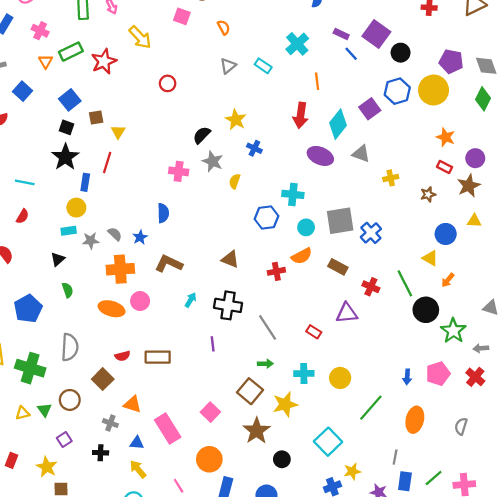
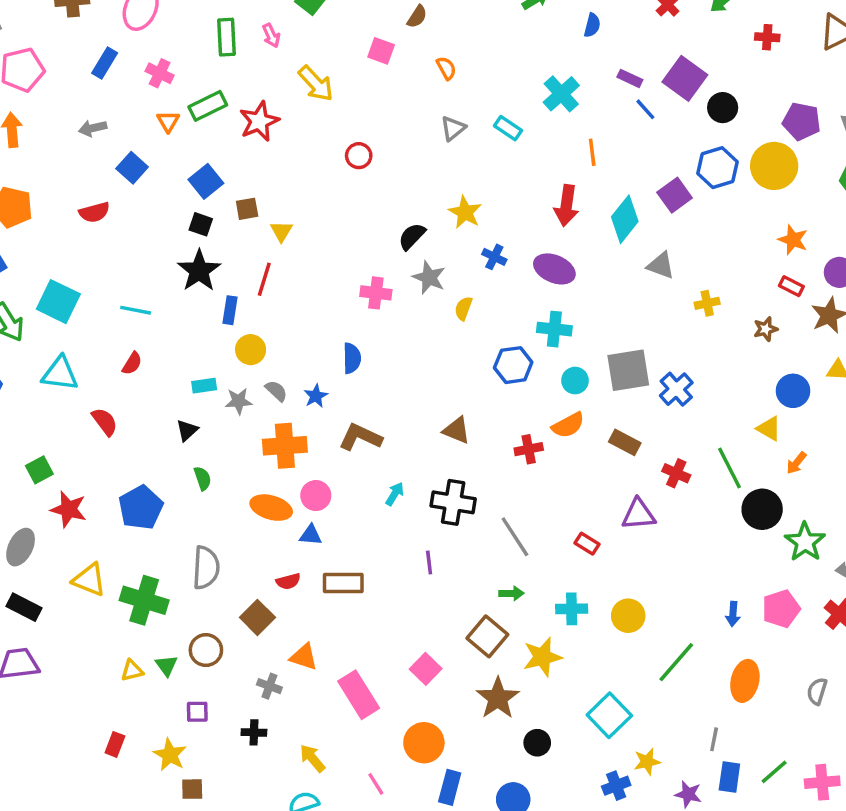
purple ellipse: (320, 156) -> (554, 269), moved
yellow circle: (76, 208) -> (251, 350), moved
purple square: (64, 439) -> (197, 712), turned 32
blue triangle: (137, 443) -> (311, 535), moved

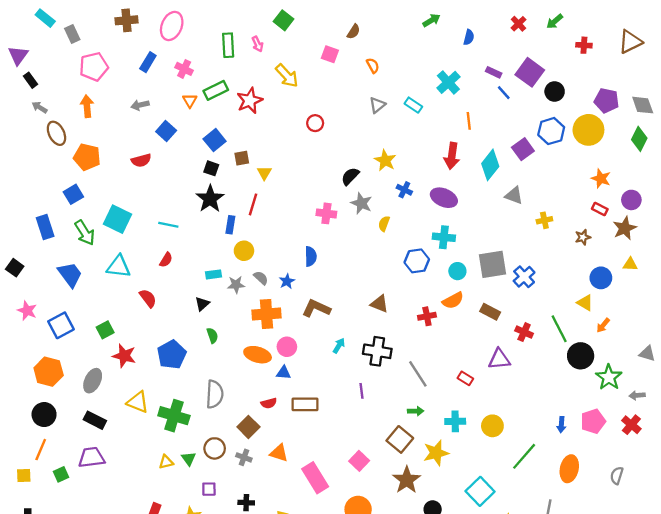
gray cross: (269, 686) -> (244, 457), moved

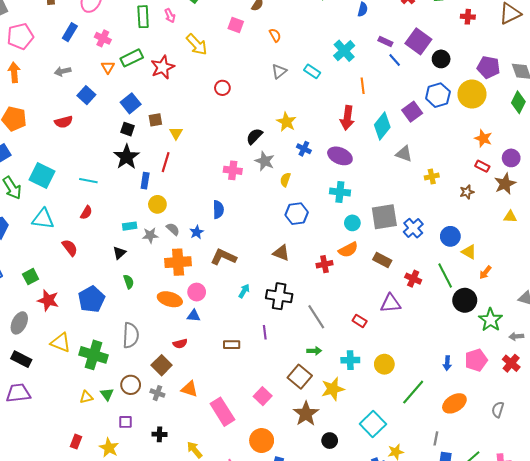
blue hexagon: (417, 261) -> (297, 214), moved
blue circle: (601, 278) -> (450, 236), moved
brown rectangle: (305, 404) -> (232, 345), moved, size x0.7
orange ellipse: (569, 469) -> (454, 403), turned 45

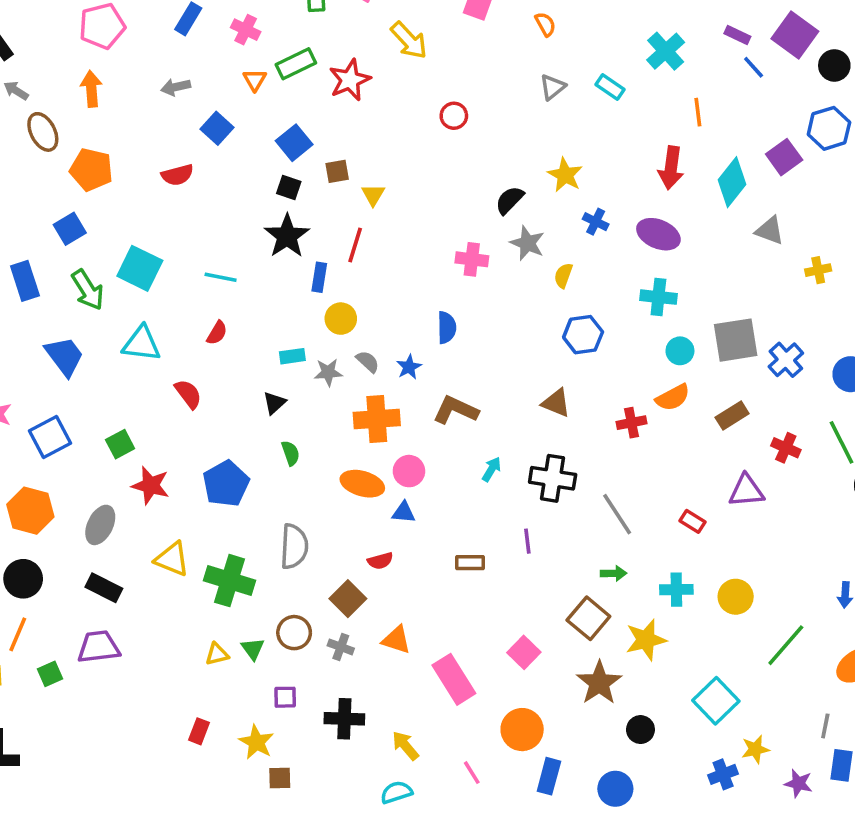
brown rectangle: (382, 260) -> (732, 415), turned -60
black cross: (160, 434) -> (344, 719), size x1.5

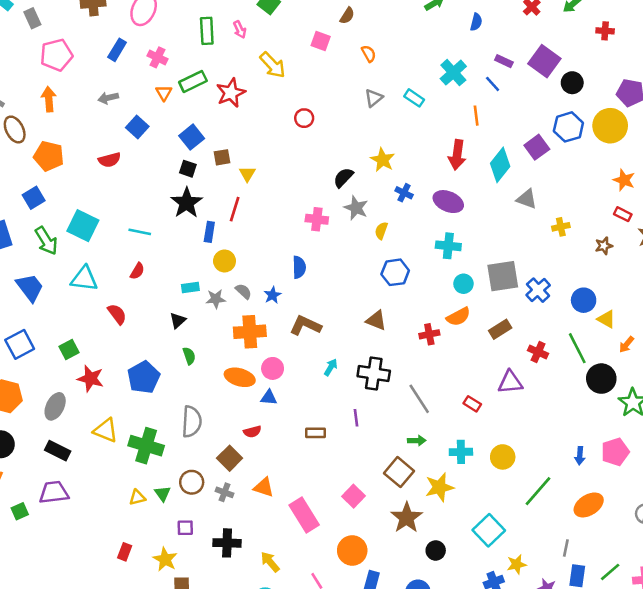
blue line: (754, 67) -> (493, 84), moved

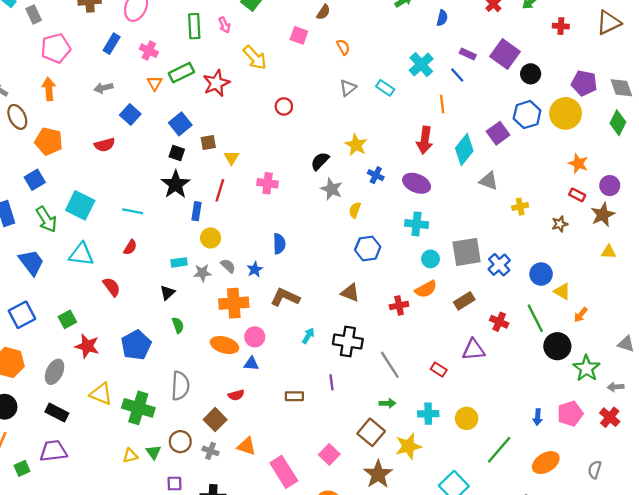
pink cross: (317, 219) -> (268, 183), moved

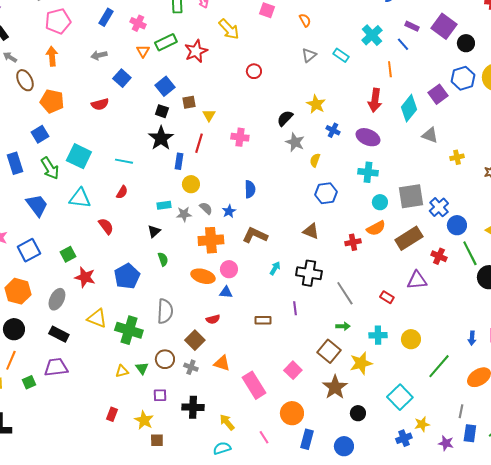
blue circle: (541, 274) -> (457, 225), moved
brown rectangle: (464, 301) -> (409, 238), size x1.5

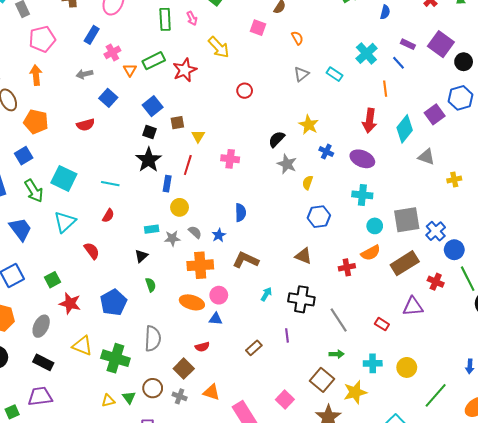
pink cross: (138, 23) -> (112, 52), moved, turned 35
cyan triangle: (80, 198) -> (65, 222), turned -50
brown rectangle: (263, 320) -> (254, 348), turned -42

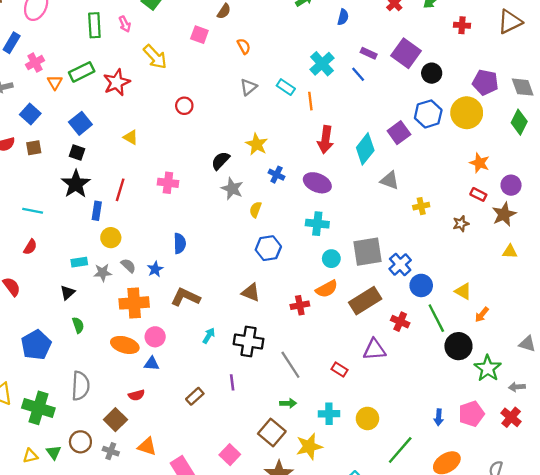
orange line: (385, 89) -> (310, 101), moved
brown square: (177, 123) -> (34, 148), moved
yellow triangle: (198, 136) -> (131, 137), moved, turned -32

